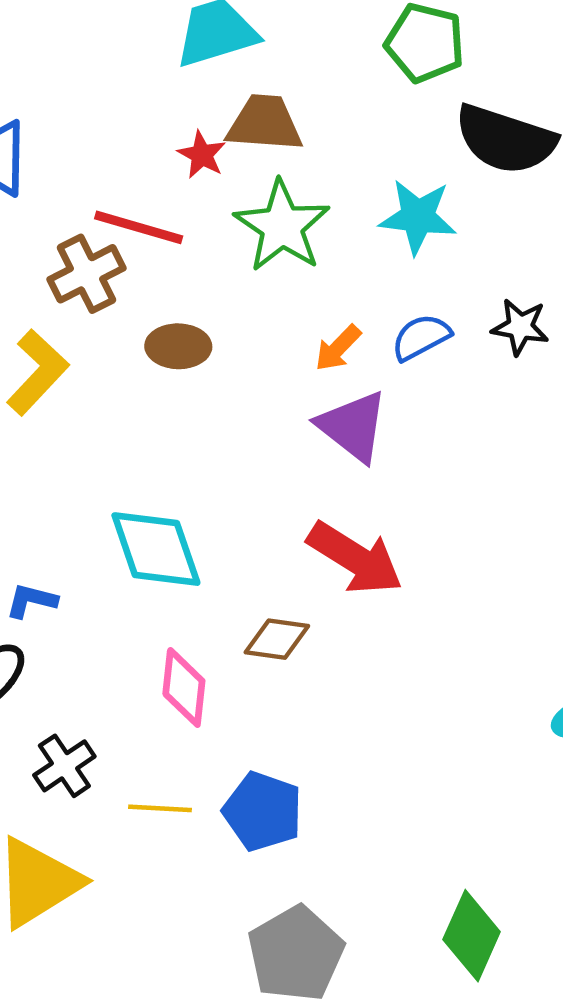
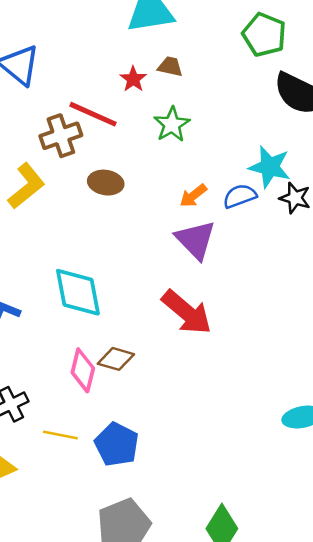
brown trapezoid: (265, 123) -> (170, 67), size x0.6
cyan star: (418, 217) -> (270, 167), moved
green star: (282, 226) -> (172, 124), size x0.7
brown diamond: (277, 639) -> (116, 359), moved

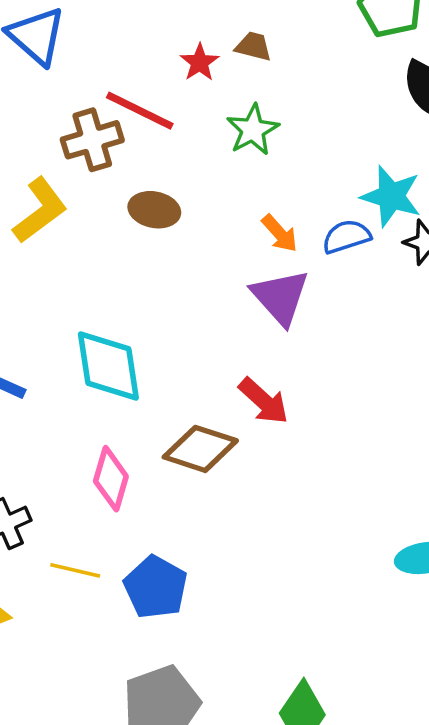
orange arrow: (193, 196) -> (280, 233), turned -96
red arrow: (187, 312) -> (264, 401), size x0.7
brown diamond: (116, 359) -> (200, 449), moved, size x1.4

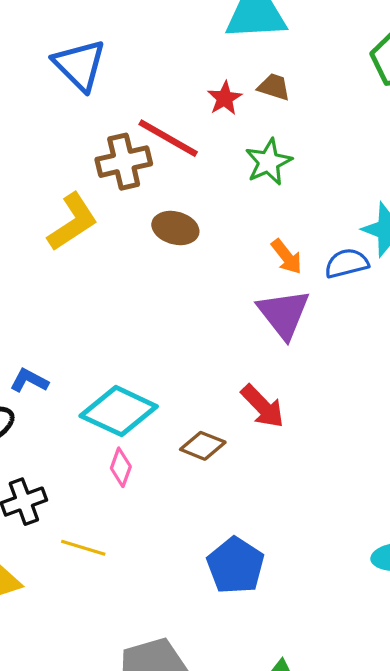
cyan diamond: (108, 366) -> (119, 411), moved, turned -60
brown diamond: (200, 449) -> (203, 446), size x0.7
pink diamond: (111, 479) -> (121, 467), size x0.7
blue pentagon: (156, 587) -> (236, 566), moved

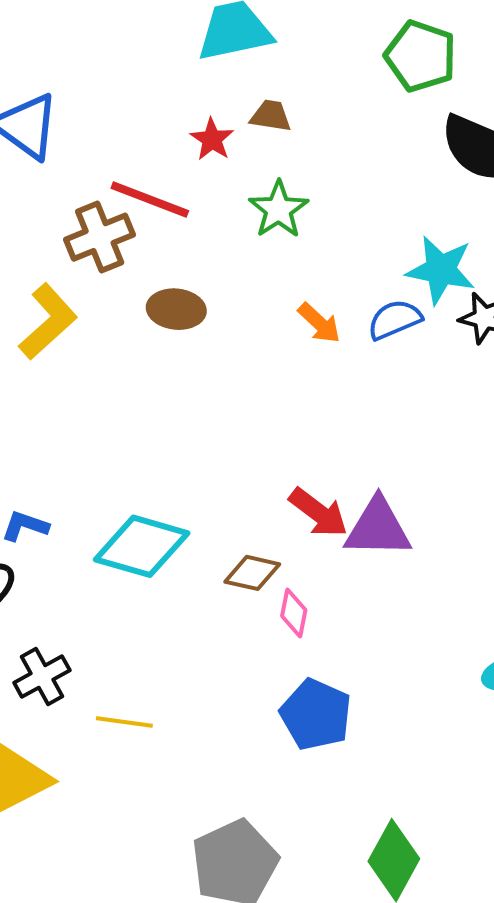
purple triangle: (284, 314) -> (378, 528), moved, turned -42
pink diamond: (121, 467) -> (294, 613), moved

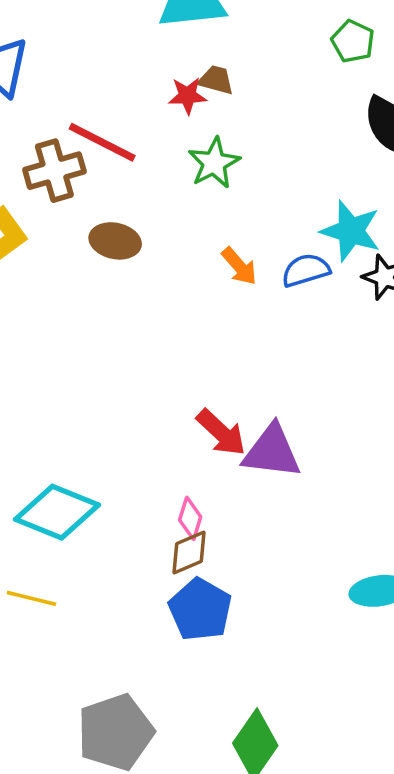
green pentagon: (421, 56) -> (353, 41), size x0.7
red star: (212, 139) -> (187, 96), moved, turned 30
cyan diamond: (142, 546) -> (57, 512), moved
brown diamond: (252, 573) -> (189, 553), moved, turned -42

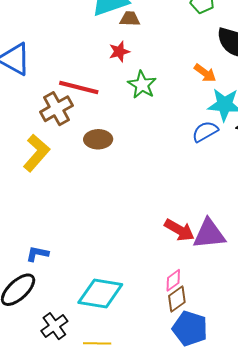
brown trapezoid: (216, 80) -> (130, 19), moved
orange arrow: (239, 266) -> (205, 73), moved
pink diamond: (190, 518) -> (173, 280), turned 50

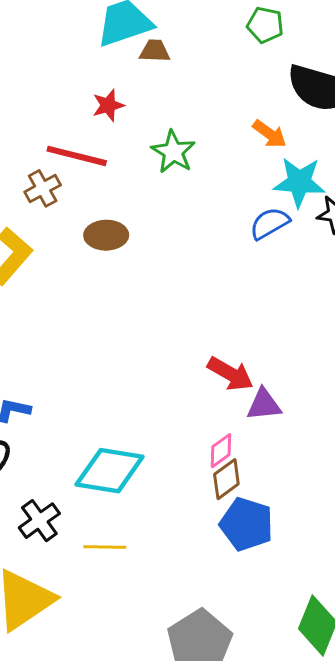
red star: (119, 52) -> (108, 105), moved
brown cross: (57, 109) -> (43, 188), size x0.7
purple triangle: (209, 234) -> (264, 405), moved, size x0.7

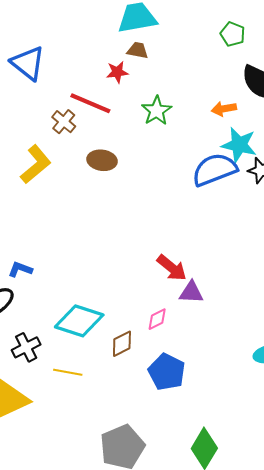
brown trapezoid: (155, 51) -> (138, 50), moved
orange arrow: (269, 134) -> (224, 109), turned 125
brown cross: (43, 188) -> (64, 122), turned -30
blue semicircle: (270, 223) -> (214, 170), size x1.6
brown diamond: (226, 479) -> (122, 344), moved

